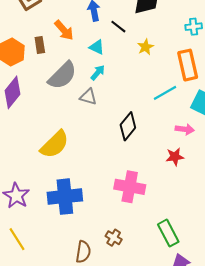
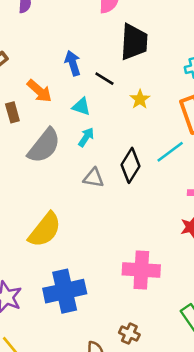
gray triangle: (88, 97) -> (94, 178), moved
black diamond: (128, 126) -> (131, 165), moved

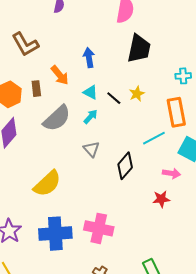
black line: (104, 79) -> (114, 98), moved
black diamond: (131, 165) -> (125, 166), moved
gray triangle: (94, 178) -> (91, 149), turned 30
pink cross: (141, 270) -> (99, 228), moved

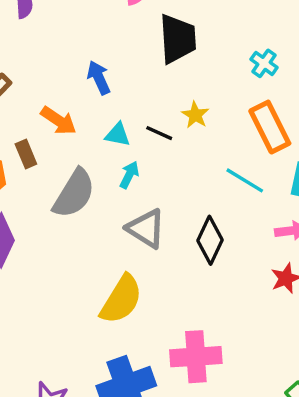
cyan cross: (183, 76) -> (264, 63), turned -35
cyan line: (154, 138) -> (245, 180), turned 75
gray triangle: (91, 149) -> (146, 229), size x1.4
yellow semicircle: (47, 184) -> (121, 299), moved

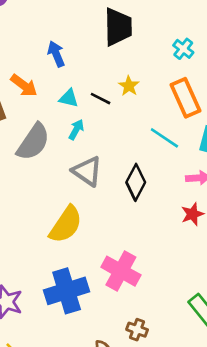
pink cross: (196, 357) -> (121, 271), turned 30

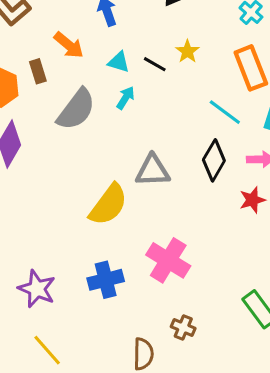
gray triangle: (87, 171) -> (153, 171), moved, turned -40
black diamond: (136, 182) -> (214, 160), moved
blue cross: (67, 291) -> (106, 280), size x0.7

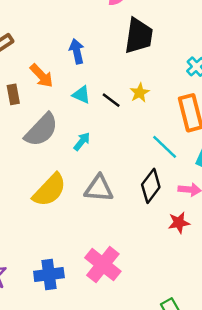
cyan arrow: (125, 98) -> (82, 141), moved
yellow semicircle: (108, 205) -> (49, 190), moved

